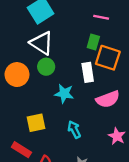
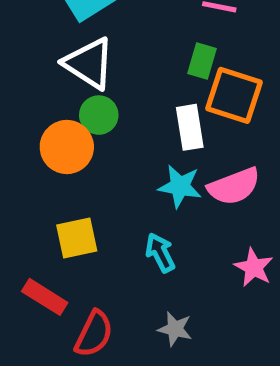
orange circle: (17, 75) -> (67, 147), moved
cyan star: (64, 94) -> (180, 186), moved

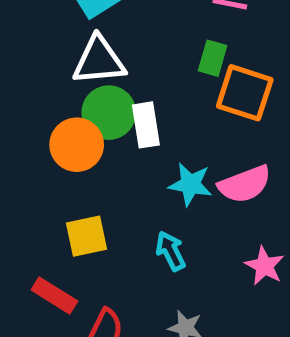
white triangle: (89, 63) -> (99, 61), turned -38
green circle: (99, 115) -> (109, 113), size x1.4
white rectangle: (190, 127) -> (146, 125), moved

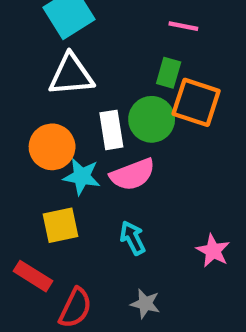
green circle: (109, 113) -> (152, 119), moved
cyan star: (190, 184) -> (82, 177), moved
pink semicircle: (245, 184) -> (133, 174), moved

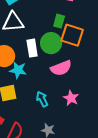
pink semicircle: (133, 174) -> (61, 68), moved
pink star: (213, 251) -> (71, 98), moved

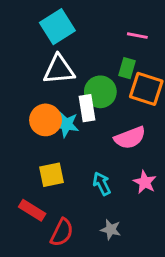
green circle: (51, 43) -> (100, 92), moved
cyan star: (18, 70) -> (66, 124), moved

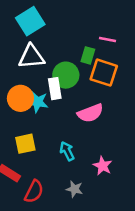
pink line: (137, 36) -> (107, 40), moved
pink star: (145, 182) -> (103, 166), moved

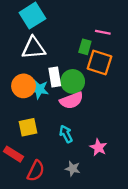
green circle: (66, 75) -> (73, 81), moved
pink semicircle: (90, 113) -> (72, 100), moved

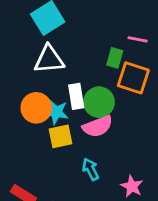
yellow square: (28, 127) -> (61, 136), moved

